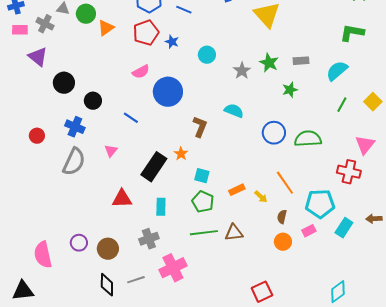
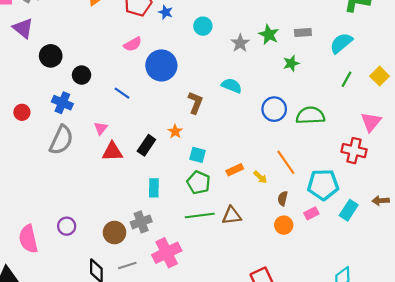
black rectangle: (154, 167) -> (146, 145), size x0.7
red triangle: (122, 199) -> (112, 152), moved
brown circle: (108, 249) -> (115, 233), moved

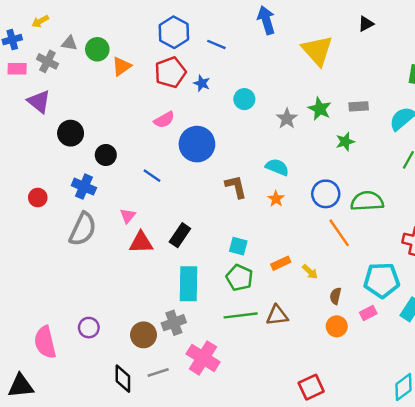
brown L-shape: (195, 103) -> (236, 187), turned -35
orange star: (175, 131) -> (276, 199), moved
orange line: (286, 162) -> (339, 233), moved
cyan rectangle: (154, 188) -> (188, 284), size x1.6
pink cross: (167, 253) -> (203, 358), turned -32

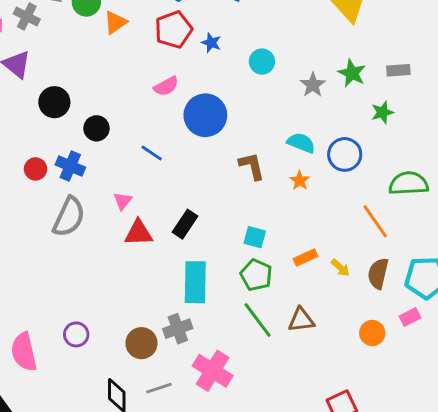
blue circle: (326, 194) -> (345, 154), moved
red circle: (38, 198) -> (36, 169), moved
brown semicircle: (335, 296) -> (378, 273), moved, size x1.5
green line: (241, 315) -> (258, 320), turned 60

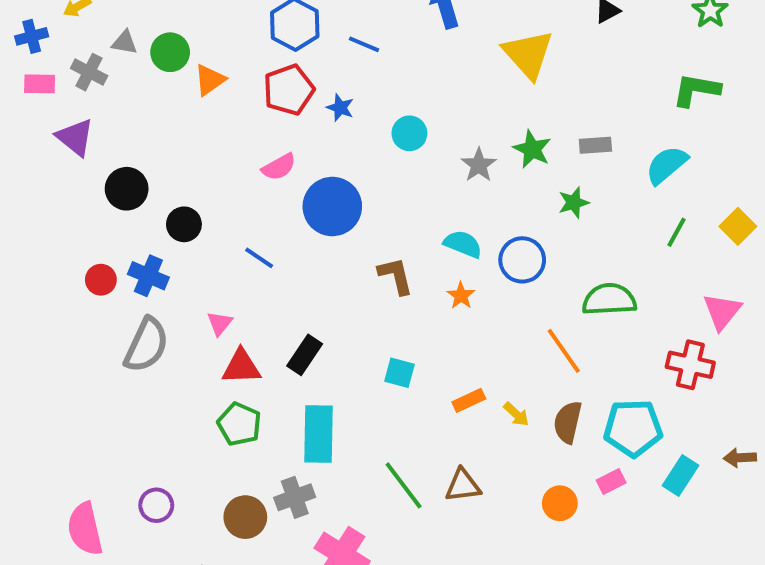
green pentagon: (256, 275) -> (239, 424), moved

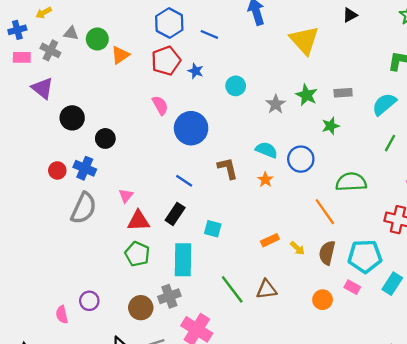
pink semicircle: (279, 167) -> (160, 105), turned -90
blue line: (259, 258) -> (184, 181), moved
cyan square: (400, 373) -> (213, 229), moved
pink rectangle: (611, 481) -> (352, 287), turned 56
pink semicircle: (85, 529) -> (62, 315), moved, size x0.6

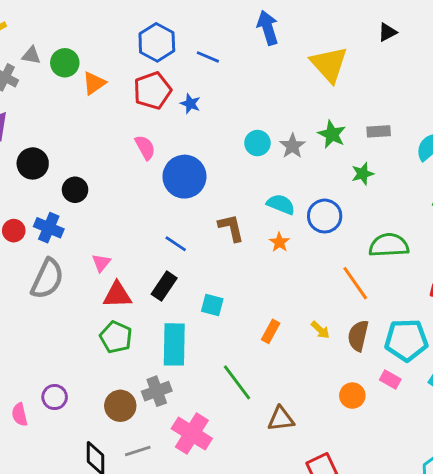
cyan circle: (236, 86) -> (257, 143), moved
orange rectangle: (270, 240) -> (271, 331), moved, turned -36
brown triangle: (267, 289) -> (281, 419), moved

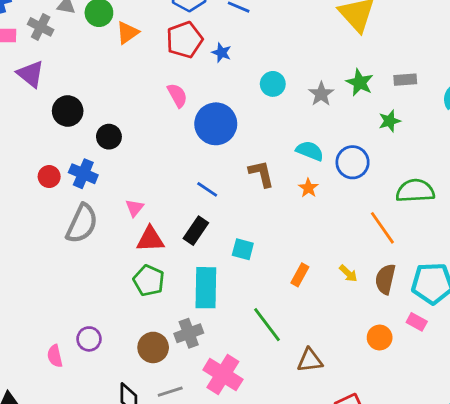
cyan circle: (257, 143) -> (273, 84), moved

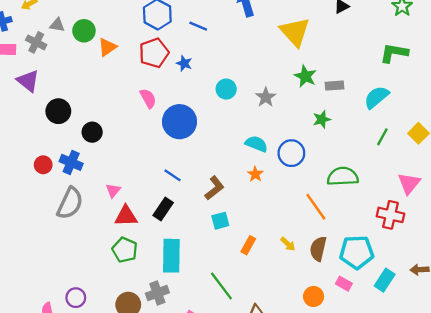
green star: (360, 83) -> (305, 76), moved
brown L-shape: (261, 174) -> (214, 188), moved, turned 65
cyan square: (243, 249) -> (220, 221), moved, turned -30

